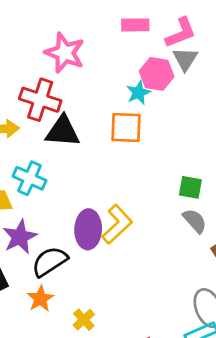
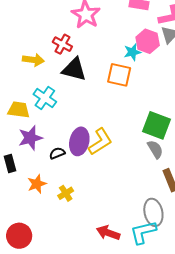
red cross: (40, 100) -> (62, 44), size x0.7
green square: (190, 187) -> (156, 125), size x1.6
black semicircle: (50, 262) -> (57, 153), moved, size x0.6
yellow cross: (84, 320) -> (66, 193), moved

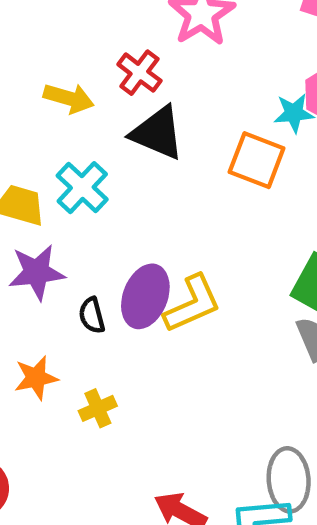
black semicircle: (57, 153) -> (92, 315), turned -91

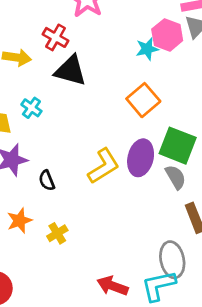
orange square: (257, 160) -> (143, 100), moved, turned 36
cyan cross: (82, 188) -> (31, 108), size x0.7
purple ellipse: (145, 296) -> (141, 158), moved

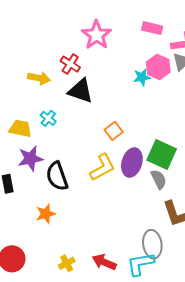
orange square: (143, 100) -> (114, 131), moved, size x0.7
black semicircle: (47, 180) -> (57, 176), size x1.8
orange star: (19, 221) -> (46, 214), moved
yellow cross: (57, 233) -> (67, 263), moved

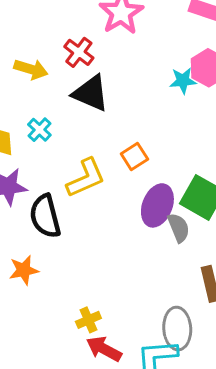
yellow L-shape: (102, 167) -> (86, 178), moved
gray semicircle: (159, 179) -> (179, 228), moved
yellow cross: (67, 263) -> (88, 320), moved

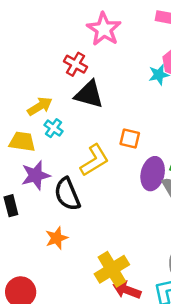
yellow arrow: (31, 69) -> (40, 106), moved, turned -40
orange square: (134, 157) -> (130, 138), turned -36
yellow cross: (88, 320) -> (112, 269), size x1.8

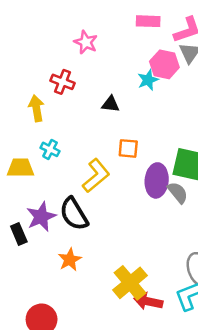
pink star: (104, 29) -> (86, 42), size x0.7
black triangle: (89, 94) -> (111, 104), moved, size x0.6
yellow arrow: (40, 106) -> (36, 108), moved, turned -60
purple star: (36, 175) -> (41, 217), moved

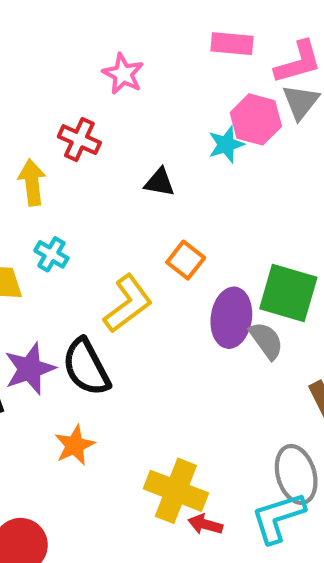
orange square: (128, 148) -> (186, 260), turned 30
yellow cross: (130, 283) -> (176, 491), turned -32
red arrow: (148, 301) -> (205, 524), size x0.7

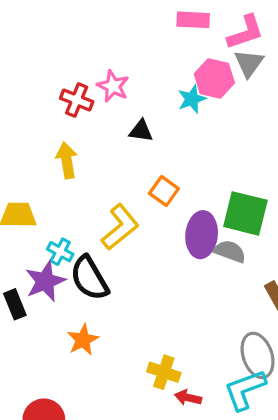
pink star: (123, 74) -> (113, 86), moved
yellow arrow: (32, 182) -> (67, 160), moved
cyan cross: (51, 254) -> (60, 252), moved
gray semicircle: (266, 340) -> (230, 251), turned -32
yellow cross: (176, 491) -> (164, 372), size x0.7

